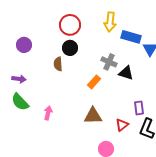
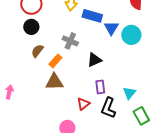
brown semicircle: (58, 64) -> (37, 51), moved, turned 40
black triangle: (126, 73) -> (94, 60), moved, turned -42
brown triangle: (93, 116) -> (54, 82), moved

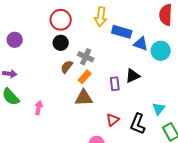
blue triangle: (111, 28) -> (141, 44), turned -42
gray cross: (70, 41) -> (86, 57), moved
black triangle: (94, 60) -> (133, 76), moved
purple rectangle: (100, 87) -> (115, 84), moved

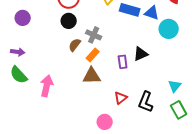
blue triangle: (141, 44) -> (152, 13), moved
pink arrow: (39, 108) -> (47, 86), size x1.5
cyan triangle: (159, 109) -> (175, 86), moved

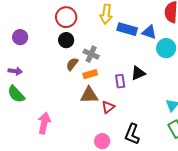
orange rectangle: (93, 55) -> (90, 74), turned 32
pink arrow: (47, 86) -> (44, 123), moved
red triangle: (121, 98) -> (108, 107), moved
black L-shape: (146, 102) -> (132, 134), moved

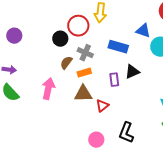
red circle: (66, 17) -> (78, 26), moved
blue rectangle: (127, 29) -> (118, 47), moved
pink arrow: (44, 123) -> (48, 89), moved

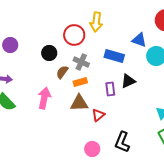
black circle: (60, 39) -> (49, 53), moved

